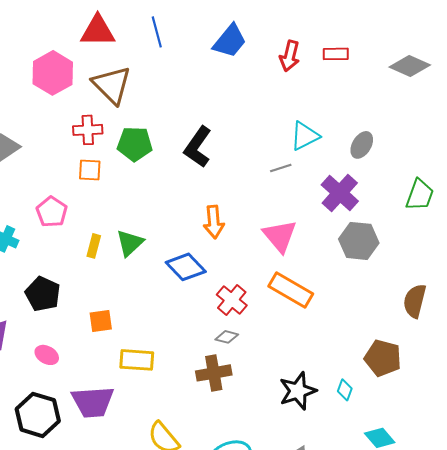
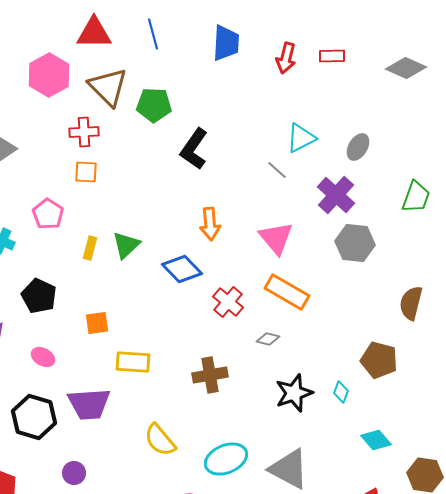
blue trapezoid: (230, 41) -> (226, 43), turned -36
green pentagon: (135, 144) -> (154, 105), moved
gray line: (281, 168) -> (277, 170), turned 60
gray diamond: (227, 337) -> (268, 339), moved

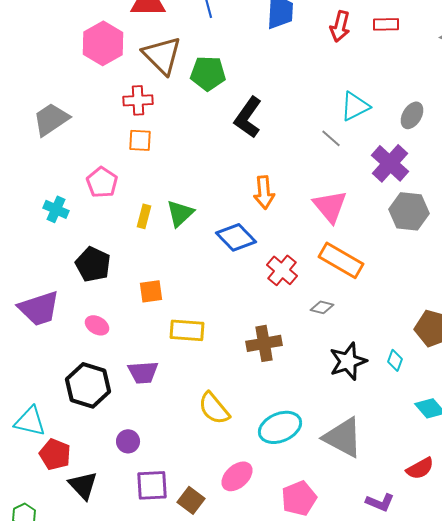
purple trapezoid: (89, 404) -> (143, 372), size x0.7

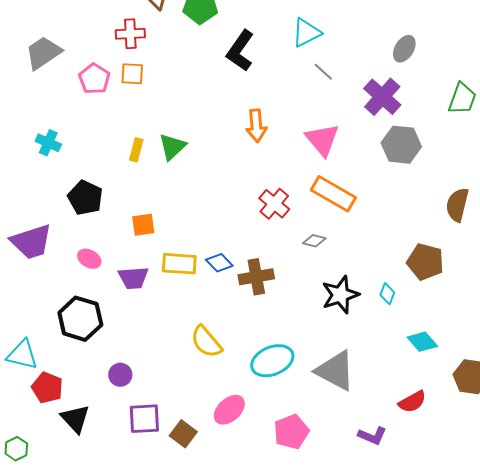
cyan triangle: (355, 106) -> (306, 33), moved
pink pentagon: (102, 182) -> (94, 79), moved
blue diamond: (236, 237) -> (219, 263), moved, size x0.7
purple trapezoid: (143, 372) -> (133, 278), moved

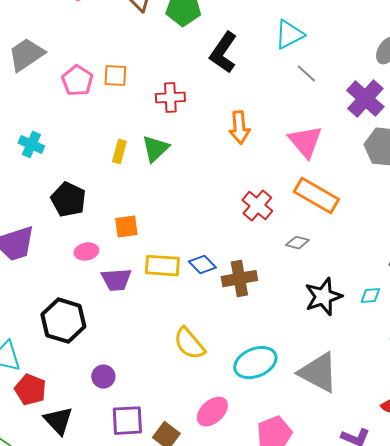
red cross: (130, 34) -> (170, 98), moved
pink ellipse: (89, 259) -> (86, 252), moved, turned -40
cyan diamond: (387, 294) -> (370, 296), turned 65

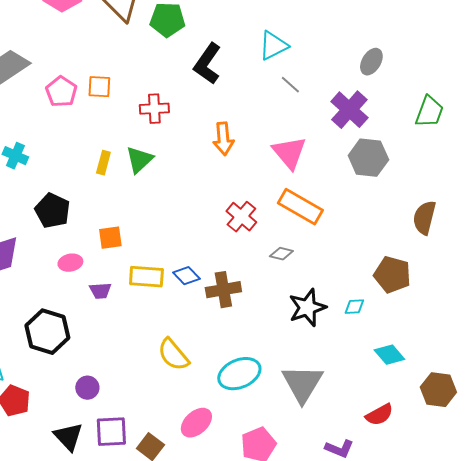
purple trapezoid: (116, 280) -> (100, 291), size x0.7
gray triangle: (318, 373) -> (302, 384), turned 33
black triangle: (58, 421) -> (68, 437), moved

